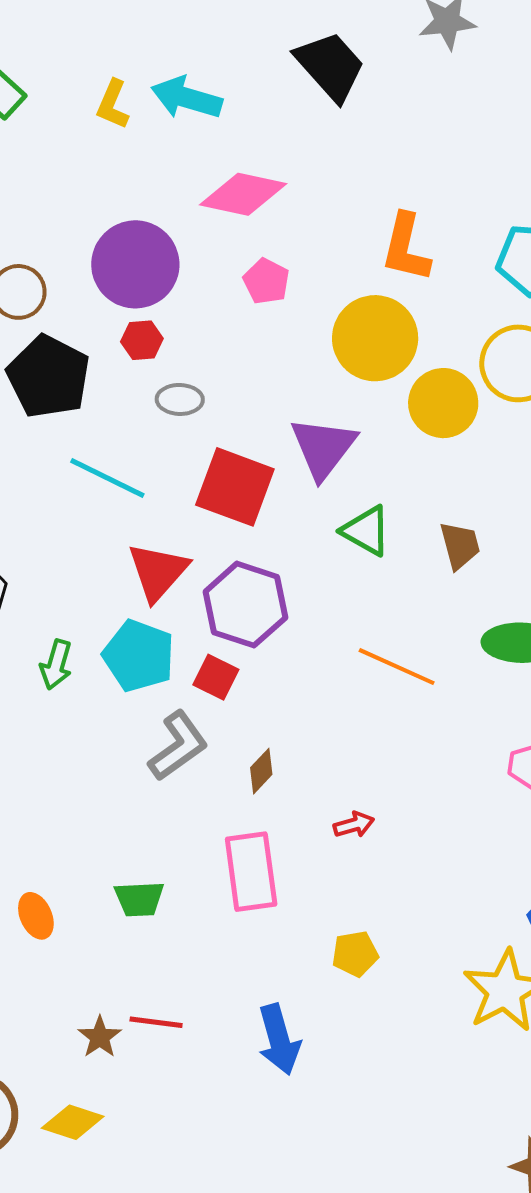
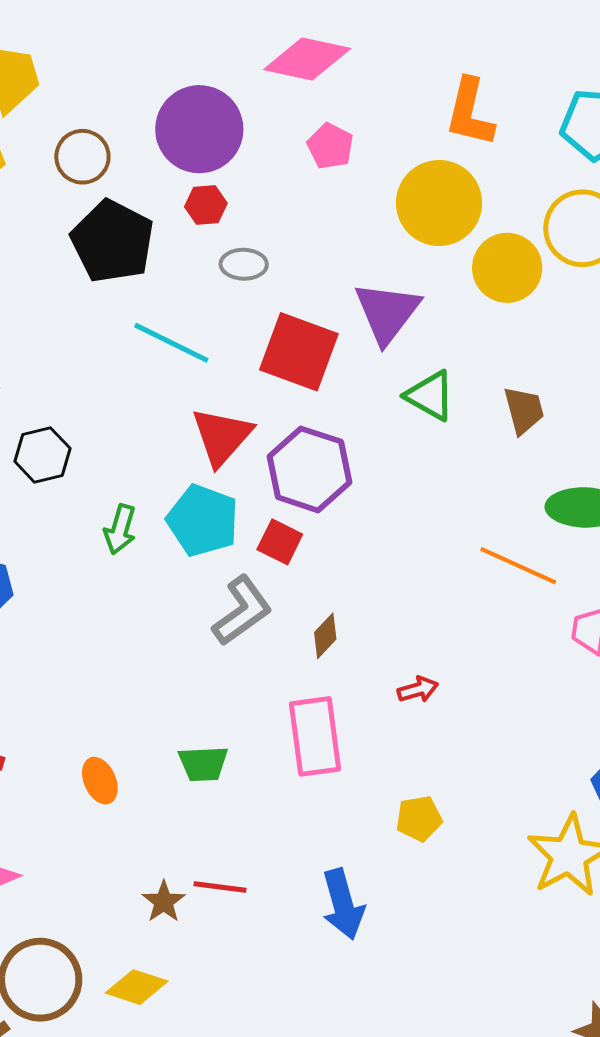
orange line: (397, 667) -> (518, 566), moved

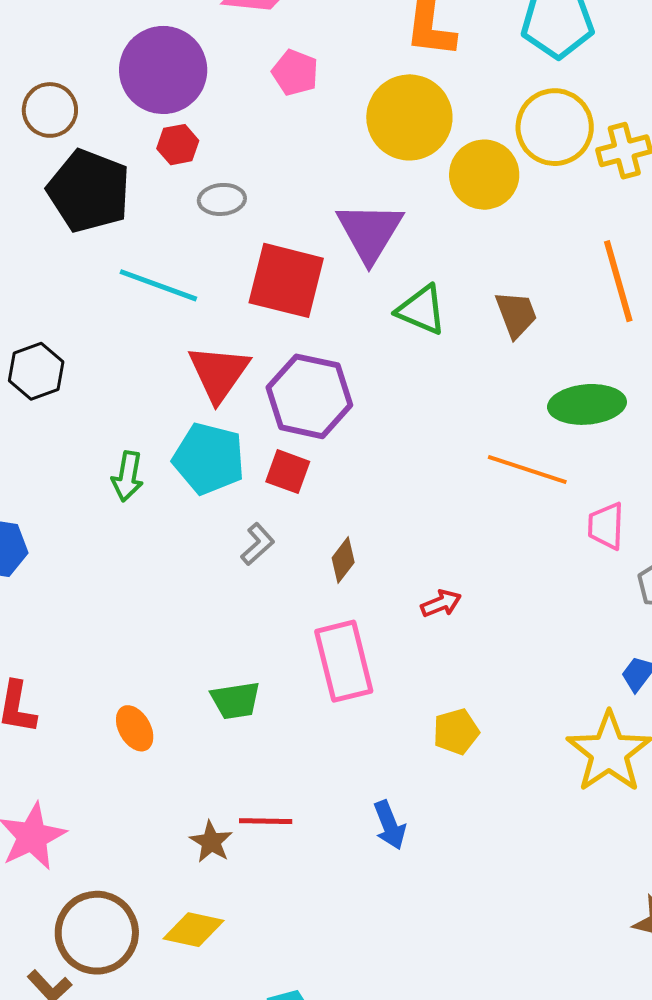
black hexagon: (42, 455) -> (36, 371), moved
gray L-shape: (242, 611) -> (258, 544), size x0.6
blue arrow: (343, 904) -> (390, 825), size x0.7

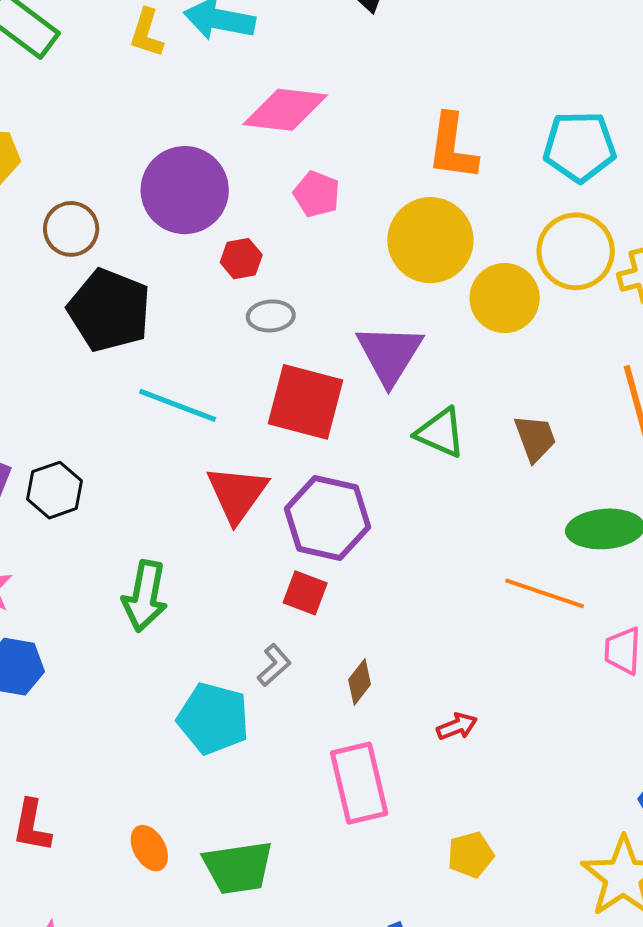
red hexagon: (178, 145) -> (241, 259), moved
gray ellipse: (222, 199) -> (271, 316), moved
cyan pentagon: (209, 459) -> (213, 718), moved
green arrow: (128, 476) -> (145, 596), size x1.4
green trapezoid: (236, 700) -> (238, 867), moved, size x1.4

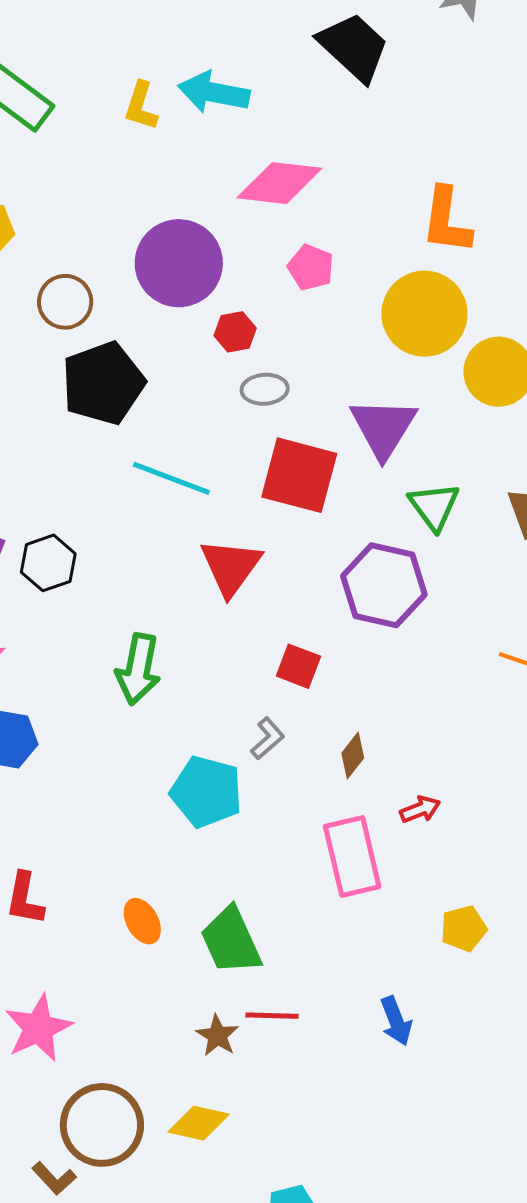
black pentagon: (109, 310) -> (103, 383), turned 30
green triangle: (440, 433) -> (434, 506), turned 30
purple hexagon: (327, 518) -> (384, 585), moved
red arrow: (457, 726) -> (420, 809), moved
green trapezoid: (238, 867) -> (231, 941), turned 74

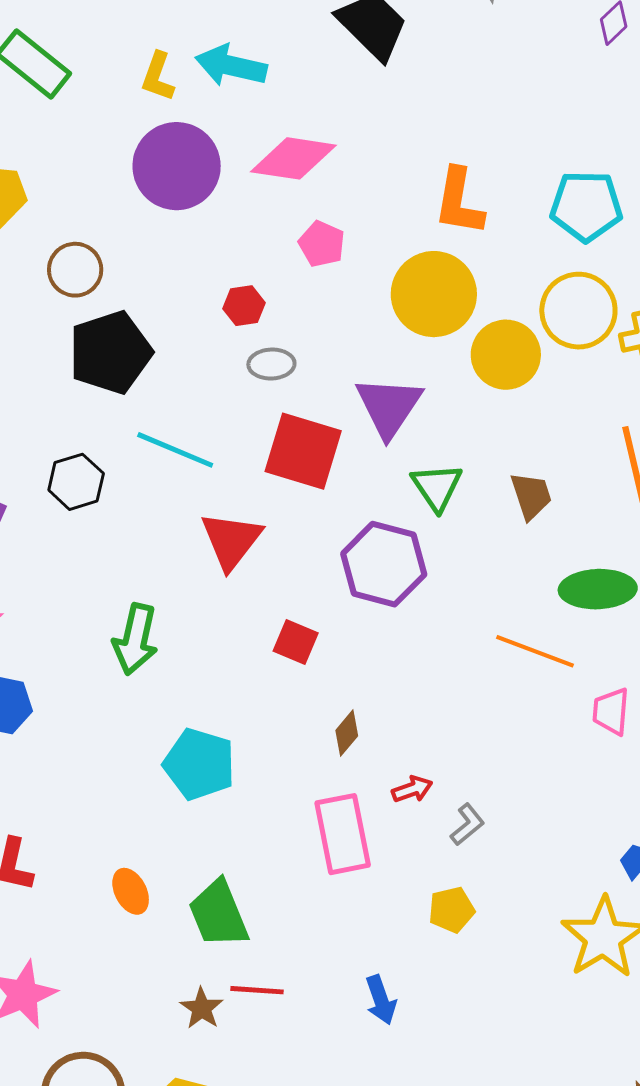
purple circle: (179, 263) -> (177, 166), moved
black hexagon: (48, 563) -> (76, 482), moved
gray L-shape: (267, 738) -> (467, 825), moved

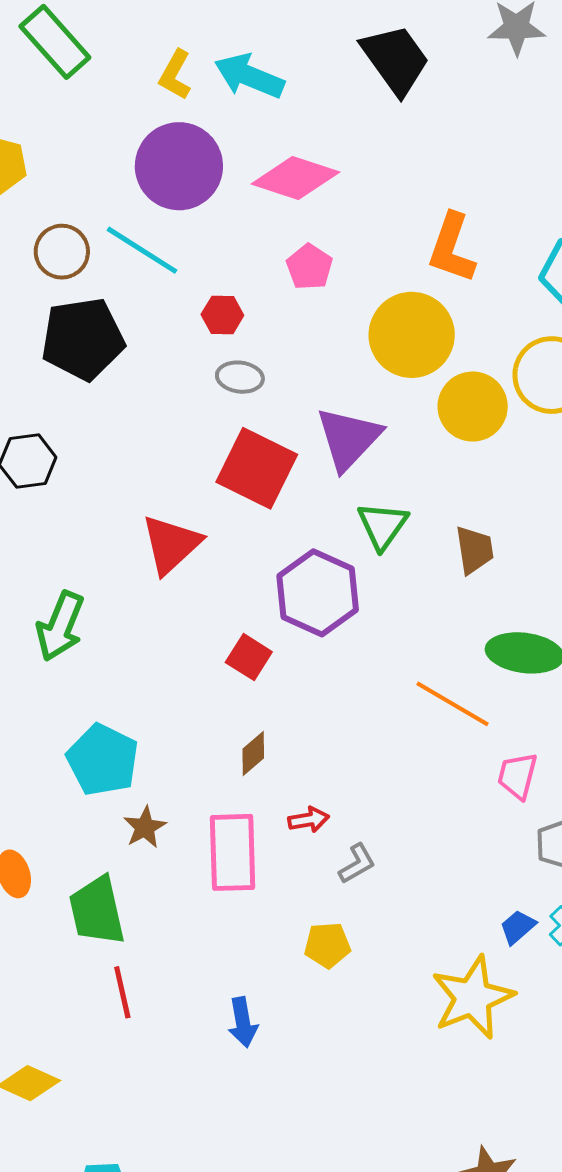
cyan line: (175, 450) -> (142, 250), moved
red square: (296, 642) -> (249, 657), moved
red line: (257, 990) -> (122, 992), turned 64
brown star: (202, 1008) -> (145, 827), moved

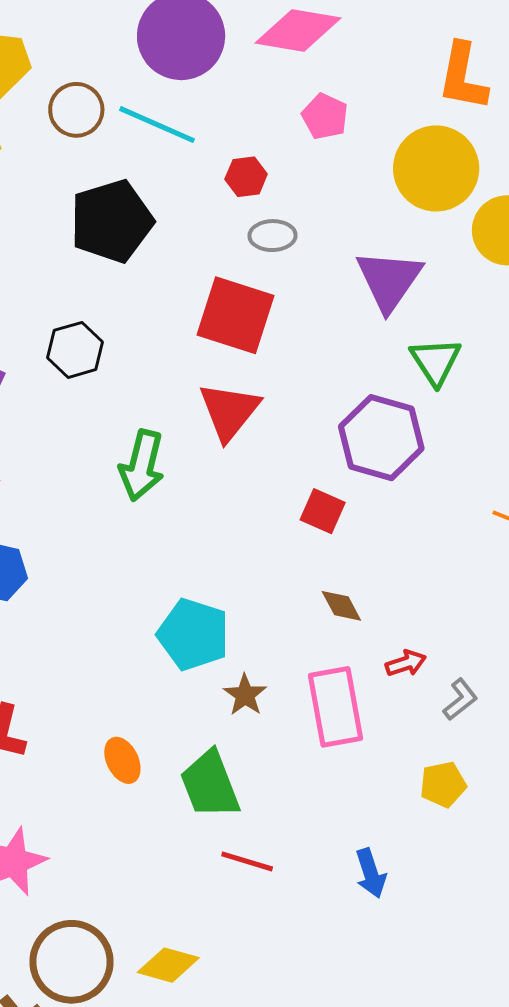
brown circle: (62, 252) -> (76, 110), moved
red square: (257, 468) -> (236, 315), moved
green arrow: (60, 626) -> (142, 465), moved
brown diamond: (253, 753) -> (341, 606), turned -69
red line: (122, 992) -> (247, 861), turned -52

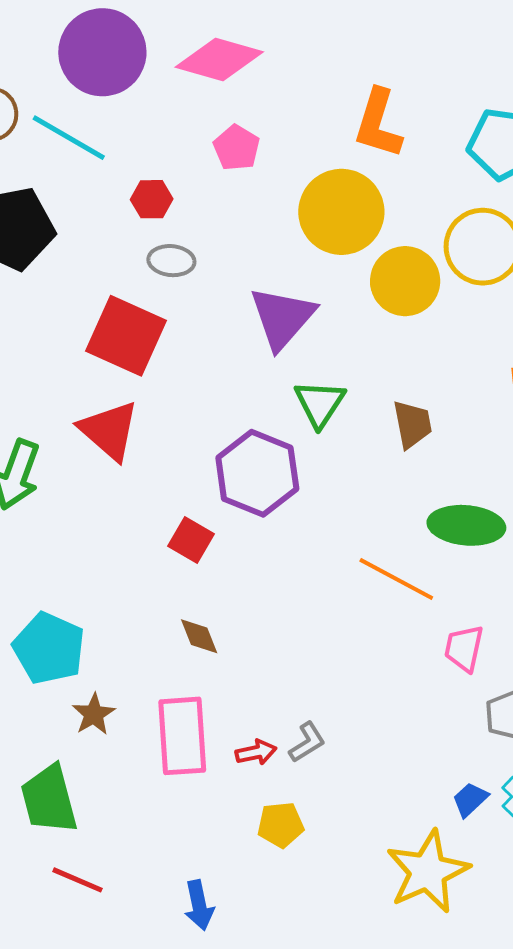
red triangle: (229, 411) -> (109, 430), turned -34
red arrow: (406, 663) -> (256, 752), moved

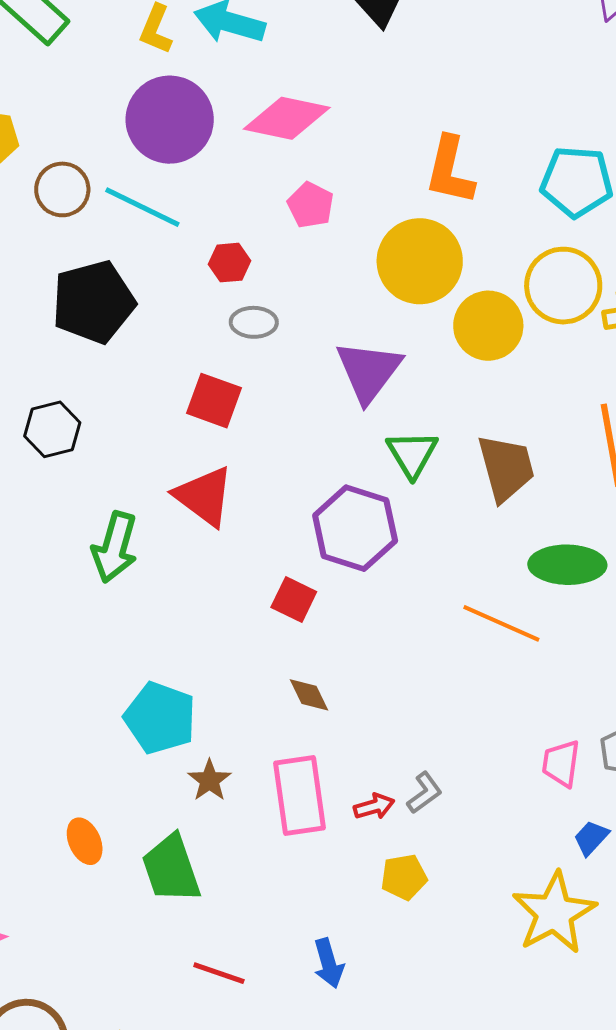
red square: (126, 336) -> (214, 401), size x0.7
brown trapezoid: (412, 424) -> (506, 468), size x1.4
pink trapezoid: (464, 648) -> (561, 763), moved
red line: (78, 880) -> (219, 973), moved

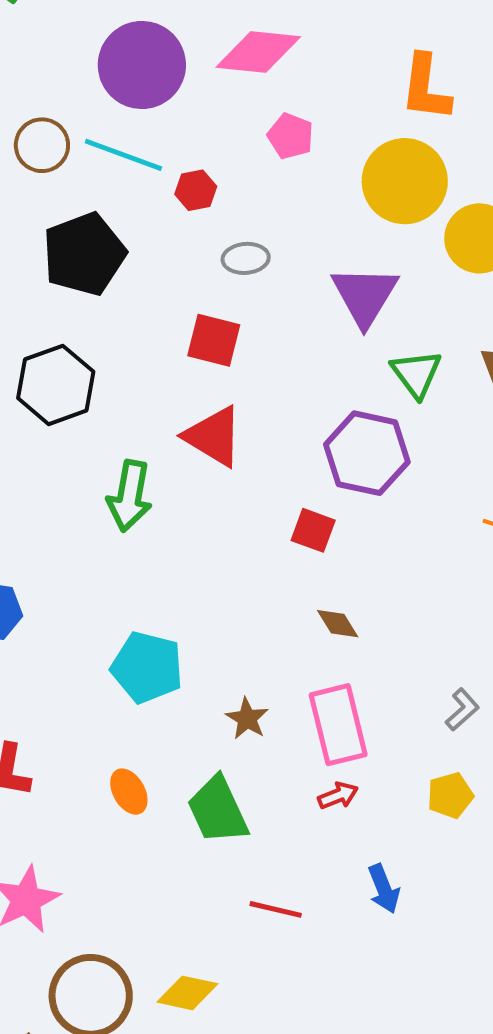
red hexagon: (230, 263) -> (196, 190), moved
black hexagon: (52, 429) -> (56, 385), size x1.4
cyan pentagon: (160, 718) -> (147, 667), moved
red arrow: (374, 807) -> (338, 796), moved

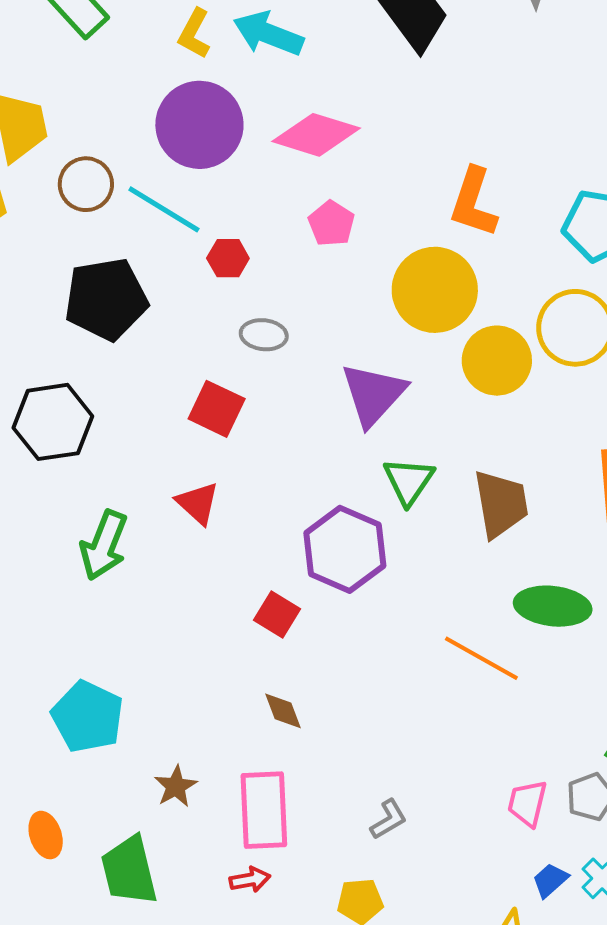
red triangle: (214, 436) -> (198, 503), size x0.7

